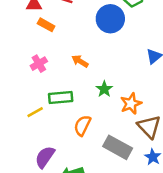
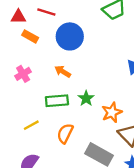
blue circle: (110, 19) -> (70, 36), moved
green rectangle: (61, 98) -> (57, 101), moved
yellow line: (35, 112) -> (31, 125), moved

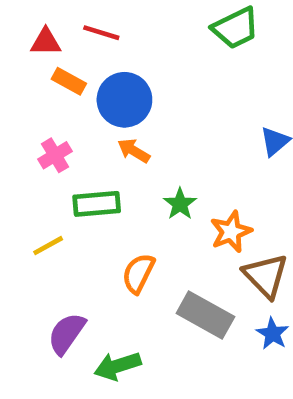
blue circle: (70, 36) -> (124, 100), moved
green rectangle: (57, 101) -> (97, 204), moved
yellow line: (31, 125) -> (48, 246), moved

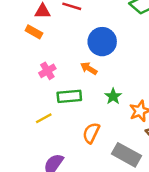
orange rectangle: (69, 81) -> (34, 32), moved
blue circle: (124, 100) -> (102, 42), moved

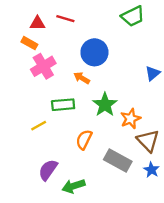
pink cross: (47, 71) -> (43, 66), moved, size x1.5
green star: (113, 96) -> (105, 105), size x1.5

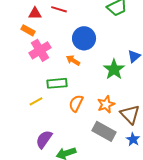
green star: (105, 105) -> (114, 69), moved
orange star: (131, 119) -> (106, 104), moved
orange semicircle: (84, 140) -> (76, 103), moved

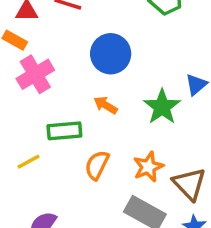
orange arrow: (73, 60) -> (106, 105), moved

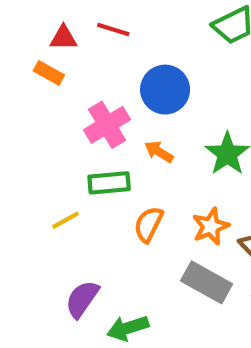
pink cross: (35, 74) -> (107, 125), moved

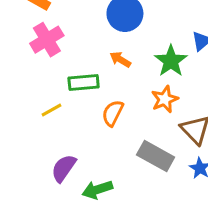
pink cross: (107, 125) -> (47, 40), moved
orange star: (211, 226) -> (165, 99), moved

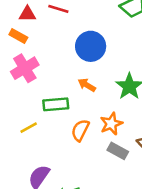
orange star: (165, 99) -> (111, 124), moved
gray rectangle: (156, 156) -> (118, 151), moved, size x0.7

